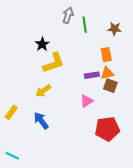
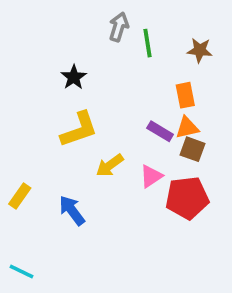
yellow L-shape: (54, 63) -> (79, 129), moved
purple rectangle: (92, 75) -> (160, 131), turned 40
yellow arrow: (43, 91) -> (110, 165), moved
red pentagon: (107, 129) -> (187, 198), moved

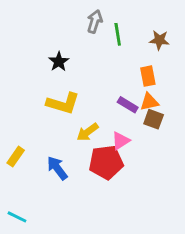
yellow L-shape: (79, 129) -> (63, 103), turned 36
red pentagon: (187, 198) -> (106, 162), moved

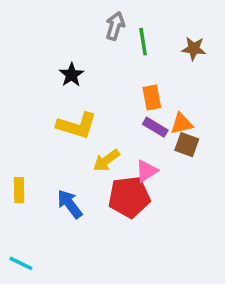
orange rectangle: (148, 76) -> (152, 97), moved
yellow rectangle: (16, 157) -> (19, 190), turned -36

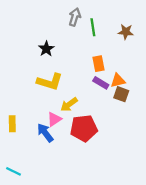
pink triangle: (147, 171) -> (54, 119), moved

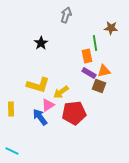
green line: (93, 27) -> (95, 43), moved
yellow L-shape: (50, 82) -> (38, 85), moved
brown square: (121, 94) -> (99, 86), moved

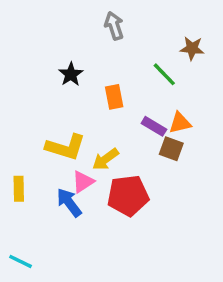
gray arrow: (66, 15) -> (114, 26), turned -35
green line: (95, 43) -> (164, 74), turned -35
orange rectangle: (87, 56) -> (114, 97), moved

